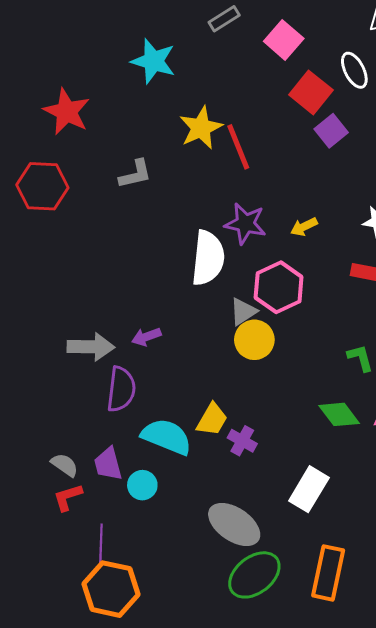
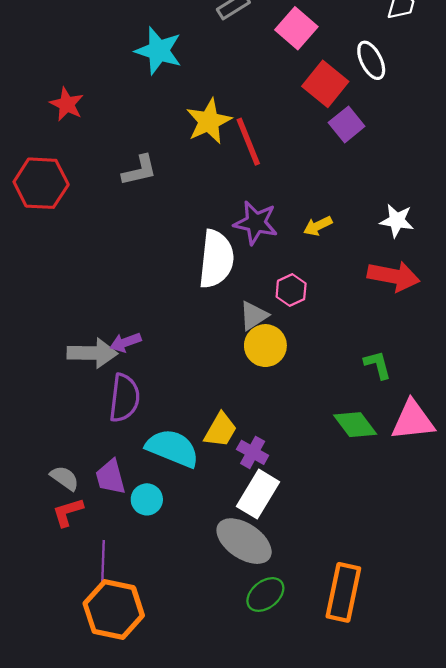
red star: (67, 112) -> (67, 104), size x0.7
pink hexagon: (279, 287) -> (291, 290), size x0.6
purple arrow: (146, 337) -> (125, 342), moved
white rectangle: (309, 489) -> (258, 494), moved
green ellipse: (254, 575) -> (265, 594), size x0.7

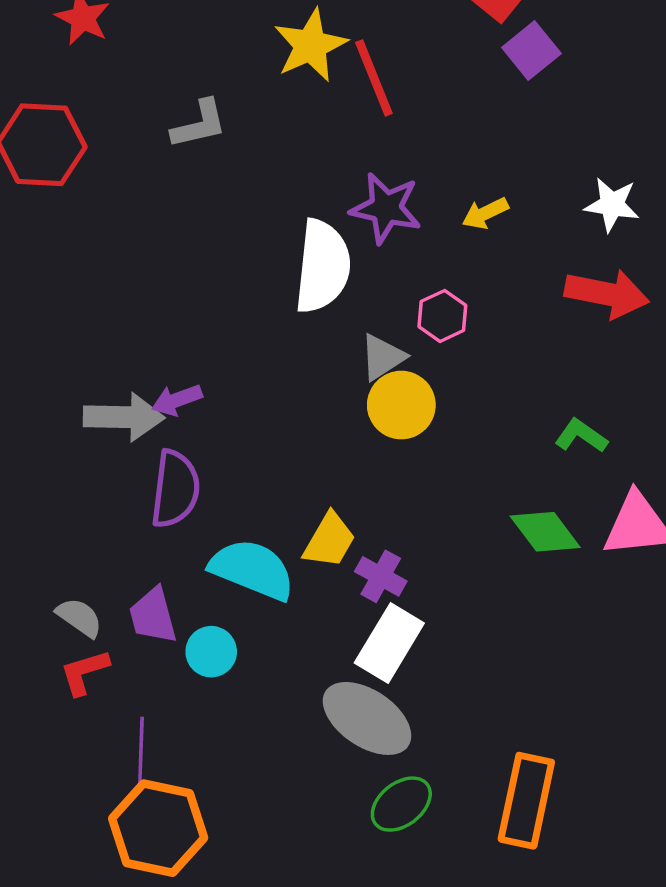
green L-shape: (378, 365) -> (581, 436), turned -40

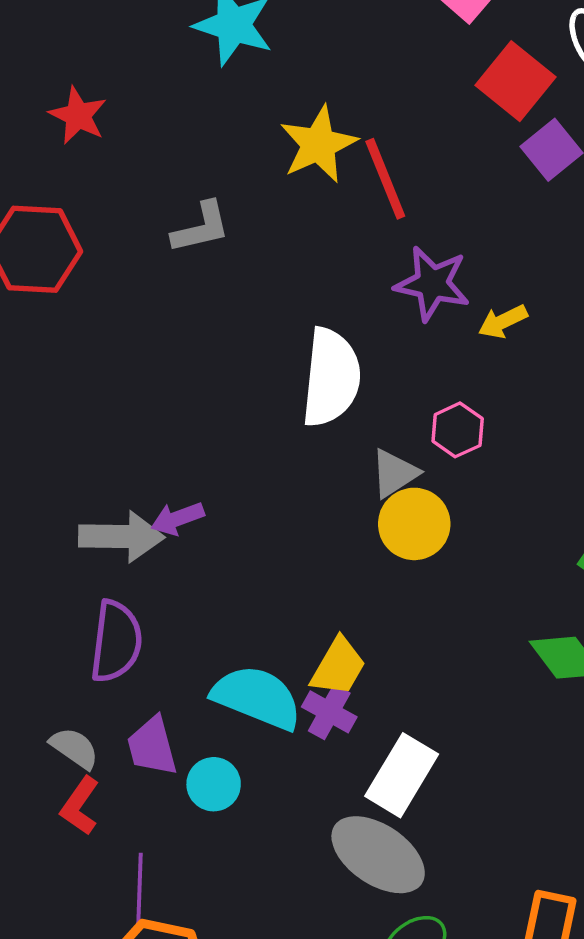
purple star: (386, 208) -> (432, 284), moved
purple semicircle: (175, 489) -> (116, 641), moved
purple cross: (381, 576) -> (329, 712), moved
red L-shape: (84, 672) -> (80, 806), turned -38

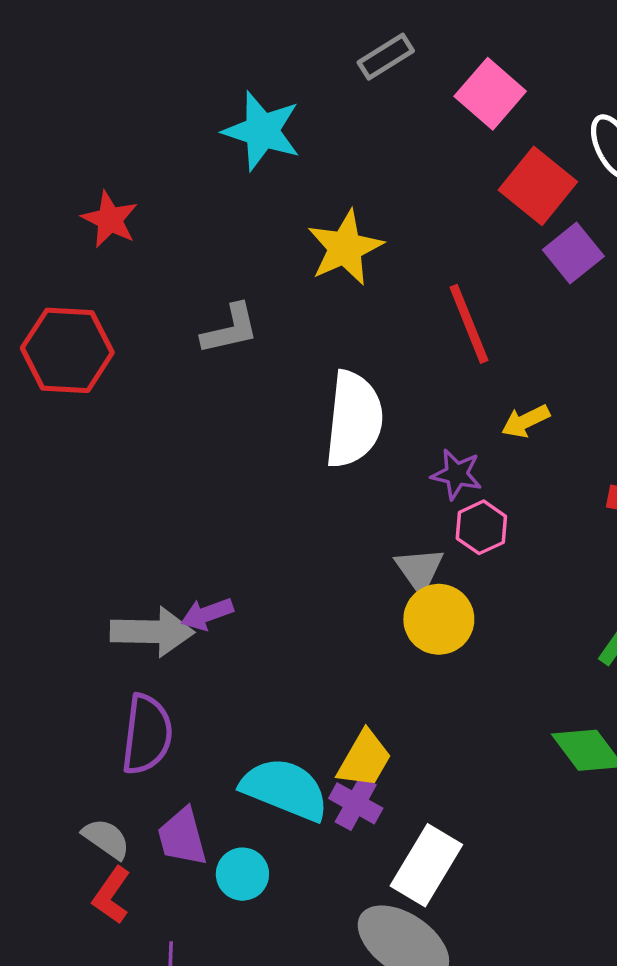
red line: (385, 179) -> (469, 324), moved
purple star: (432, 284) -> (457, 474), moved, size x0.7
white semicircle: (331, 378) -> (354, 419), moved
gray triangle: (394, 473) -> (419, 570), turned -32

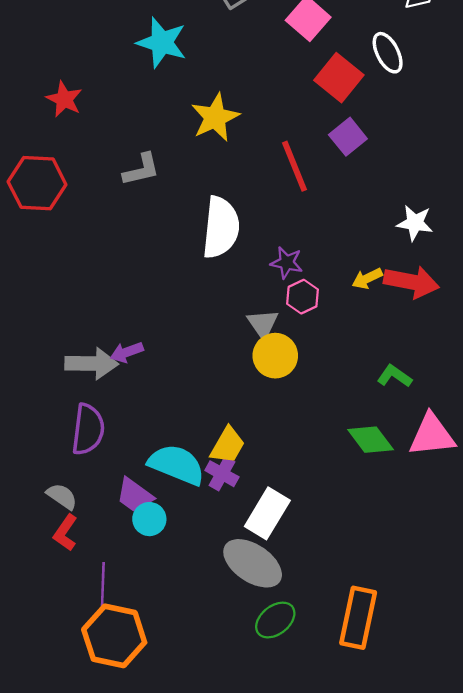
purple square: (573, 253) -> (348, 137), moved
yellow arrow: (526, 421) -> (367, 279), moved
purple trapezoid: (182, 837) -> (135, 495), moved, turned -39

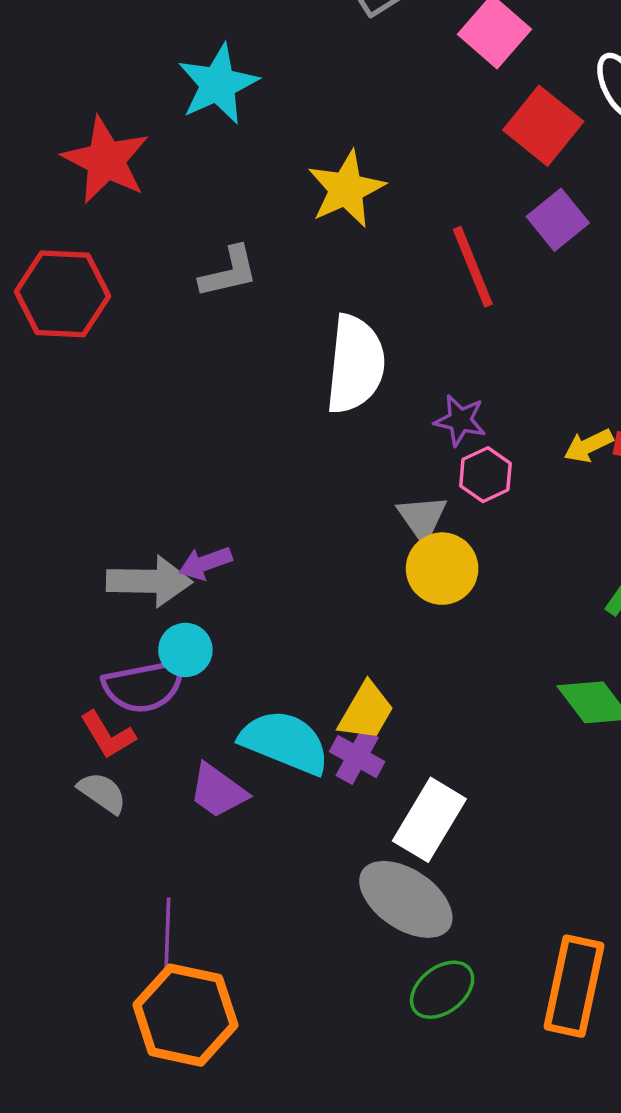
cyan star: (162, 43) -> (218, 84), moved, turned 30
red star: (64, 99) -> (106, 160), size x1.5
purple semicircle: (88, 429) -> (144, 686), turned 72
cyan circle: (149, 519) -> (185, 650), moved
red L-shape: (65, 533) -> (108, 735), moved, turned -66

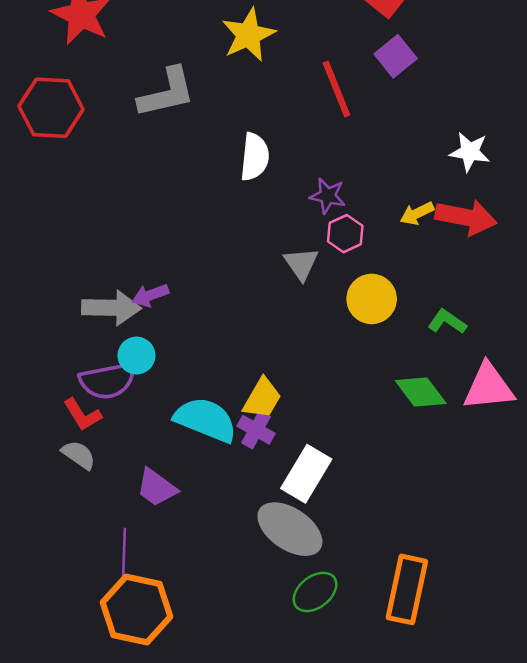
gray L-shape: (229, 272) -> (167, 93), size x1.4
white semicircle: (355, 364) -> (255, 157), size x0.7
yellow circle: (442, 569) -> (372, 299), moved
purple trapezoid: (218, 791) -> (157, 488), moved

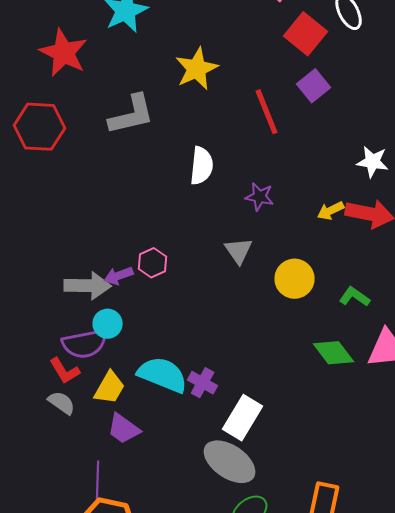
pink hexagon: (345, 234) -> (153, 263), moved
yellow trapezoid: (262, 398) -> (110, 388), moved

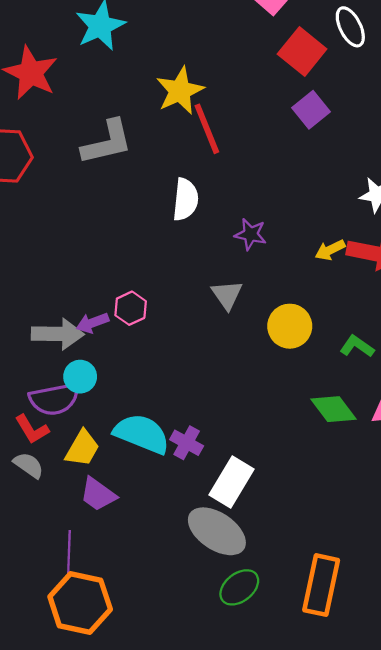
red line: (267, 112) -> (207, 129), moved

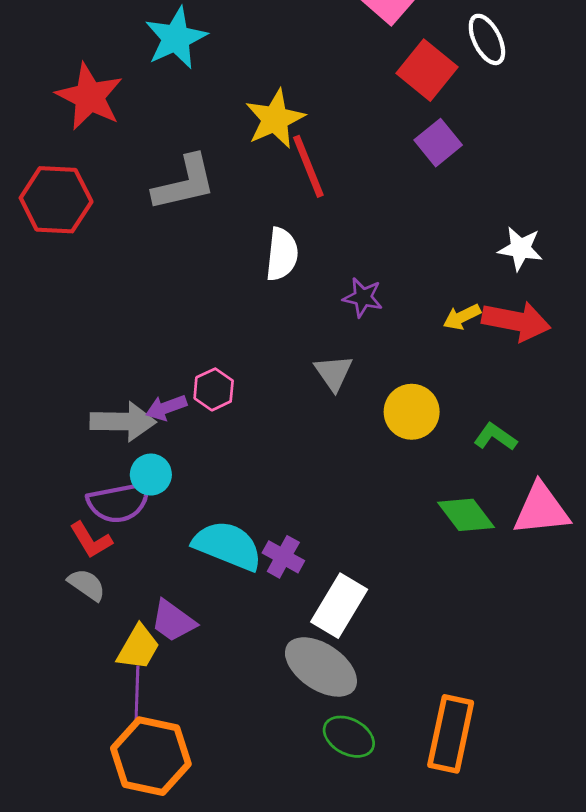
yellow trapezoid: (82, 448) -> (138, 647), moved
green ellipse: (239, 587) -> (349, 737), turned 66

